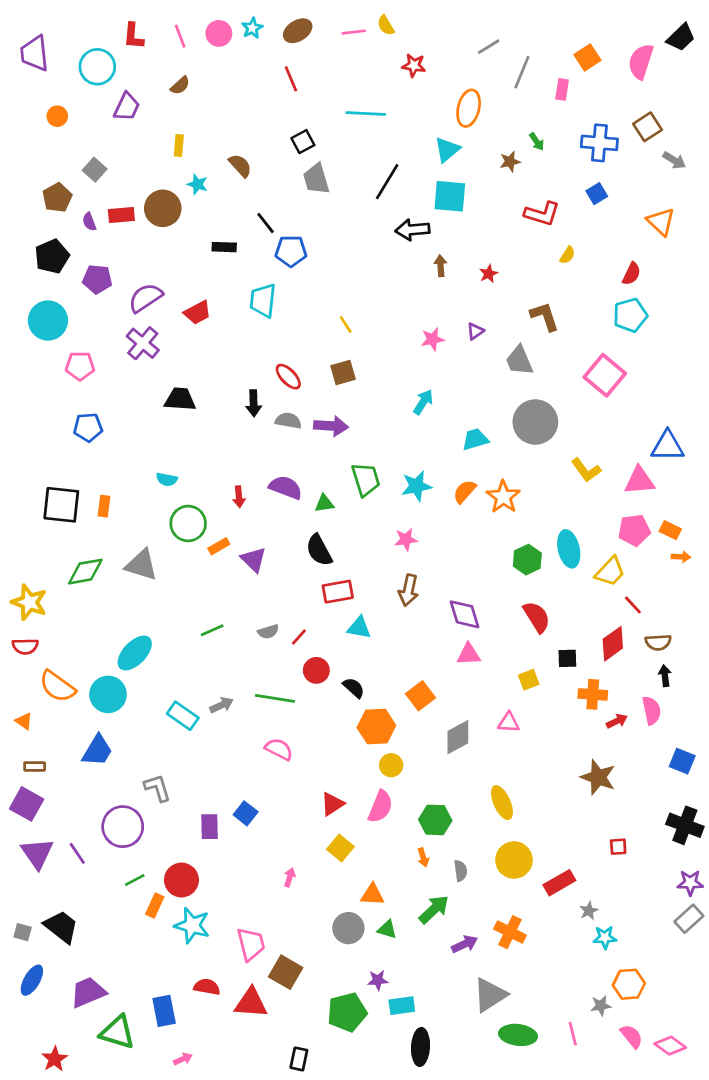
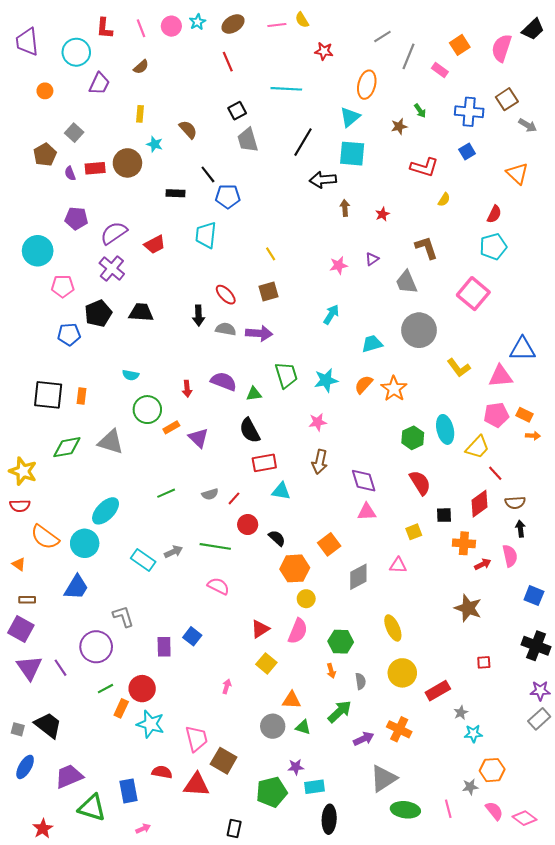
pink rectangle: (562, 89) -> (440, 70), turned -63
black pentagon: (52, 256) -> (98, 313), moved

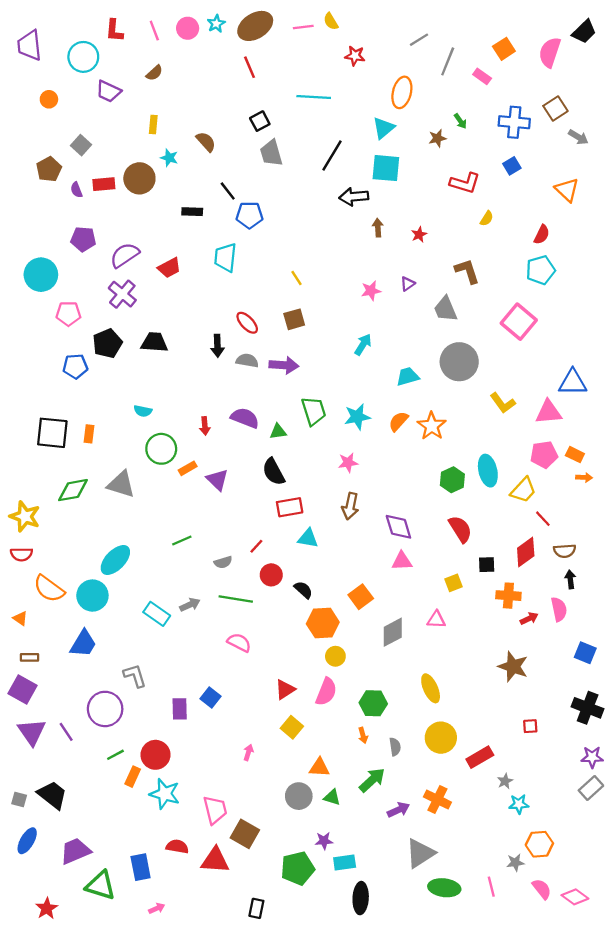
brown ellipse: (233, 24) -> (255, 26), size x1.4
purple trapezoid: (99, 84) -> (109, 91), turned 90
gray semicircle: (210, 494) -> (223, 562), moved

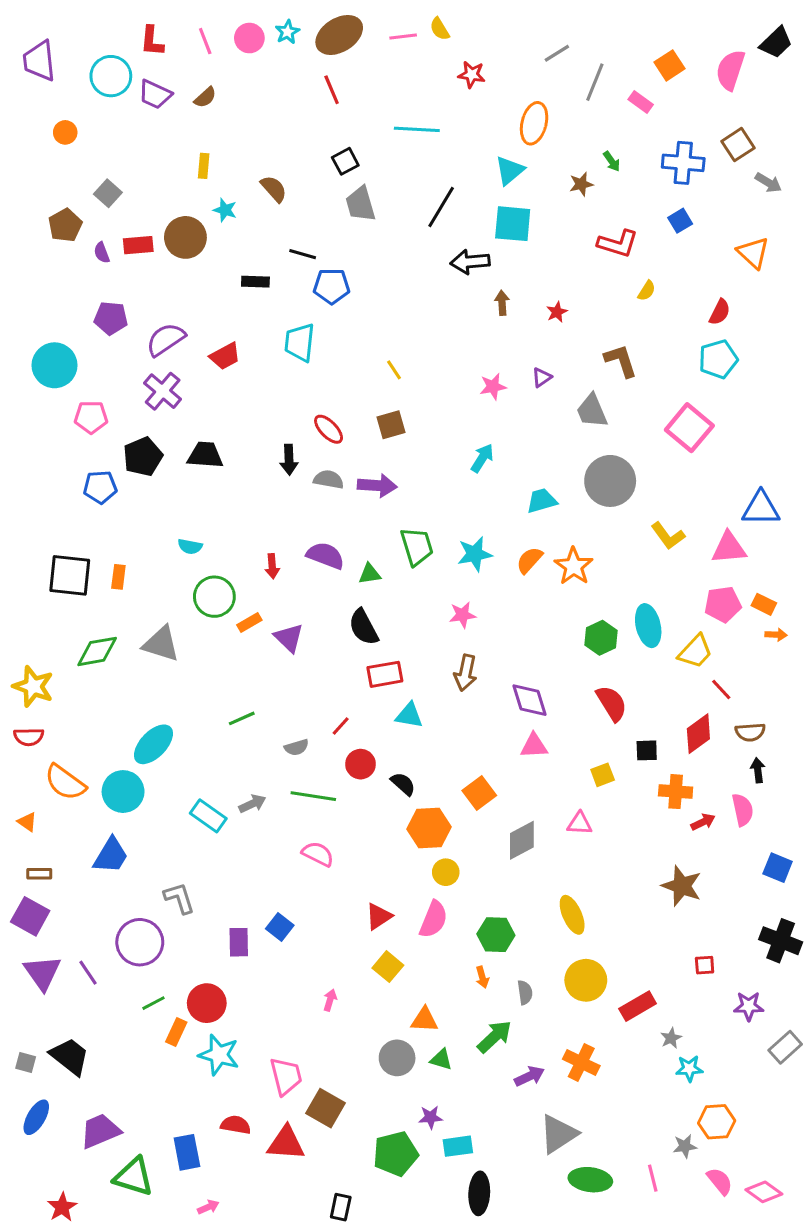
purple trapezoid: (109, 91) -> (155, 94), moved
black line: (228, 191) -> (303, 254), turned -36
purple star: (592, 757) -> (749, 1006), moved

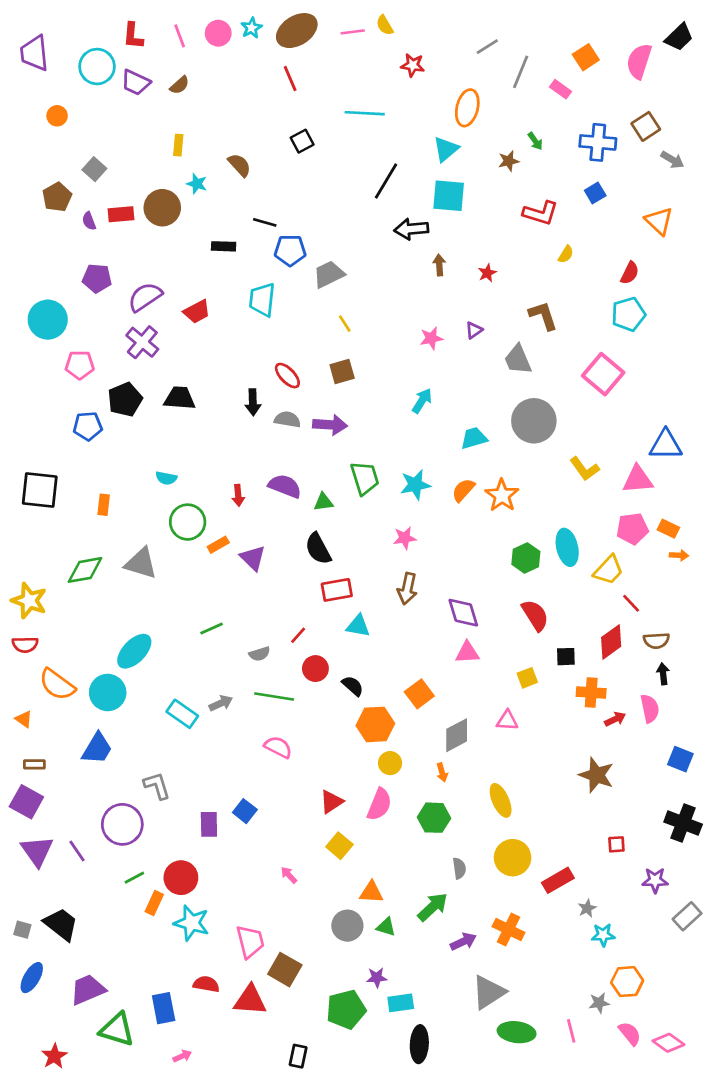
gray trapezoid: (360, 204) -> (329, 274), moved, turned 80
black square: (70, 575) -> (40, 490), moved
orange arrow: (482, 977) -> (442, 772), moved
pink arrow: (330, 1000) -> (289, 875), turned -60

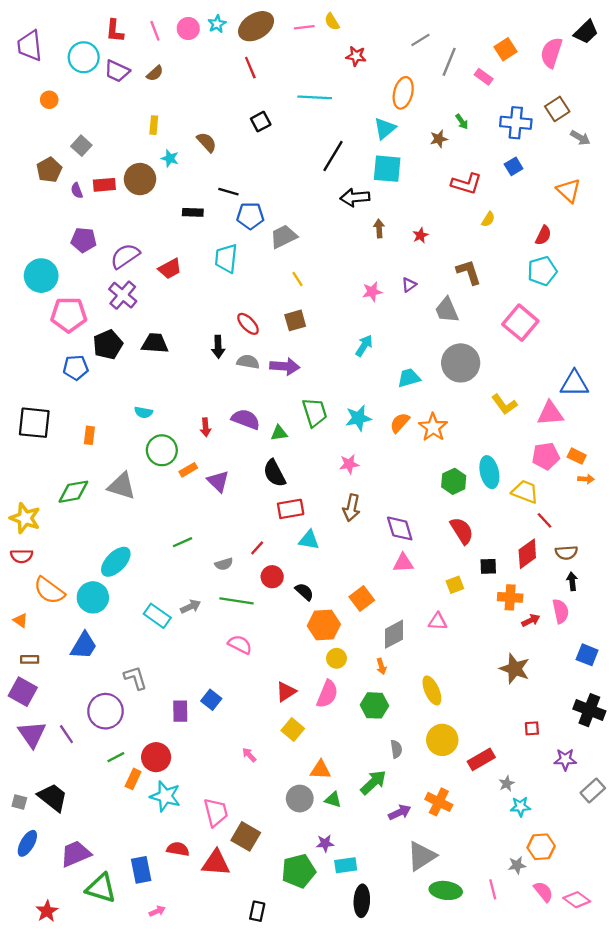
pink pentagon: (80, 365) -> (69, 315), size x1.4
yellow trapezoid: (608, 570) -> (525, 492), turned -112

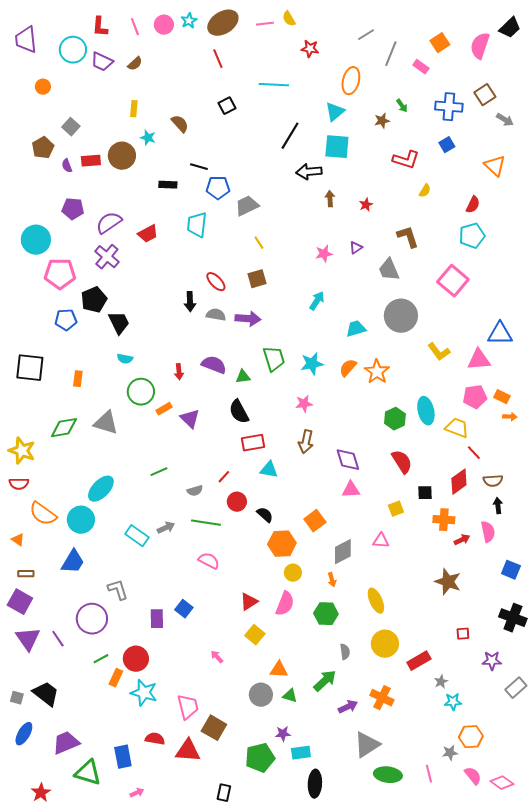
black trapezoid: (155, 343) -> (119, 323), moved, turned 60

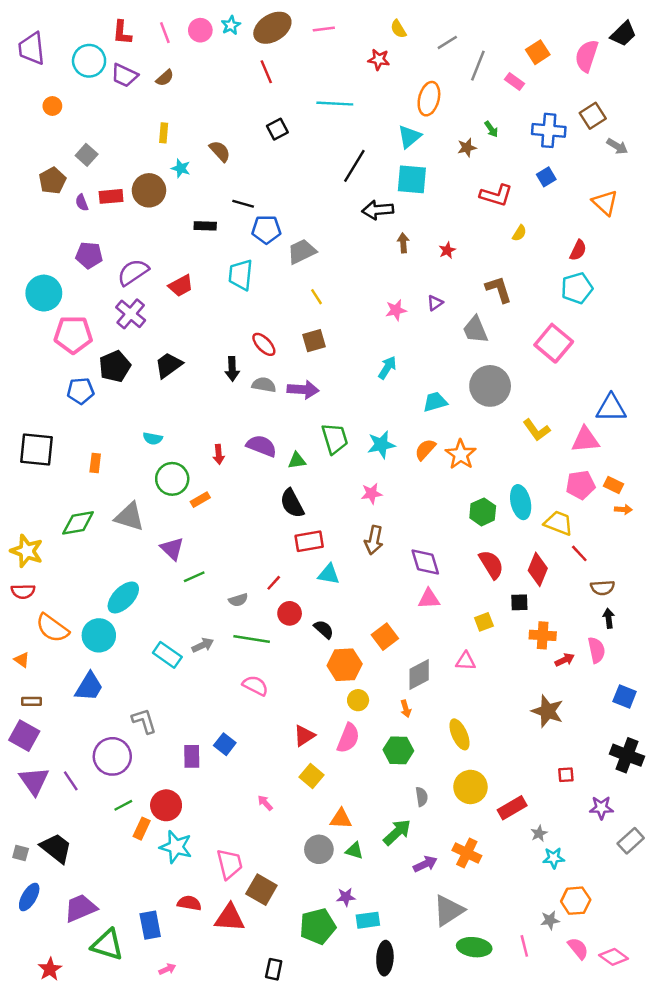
yellow semicircle: (289, 19) -> (398, 29), moved
black trapezoid: (119, 323) -> (169, 365), moved, turned -100
purple triangle: (190, 419) -> (172, 549), moved
red diamond: (459, 482) -> (538, 569), moved, turned -32

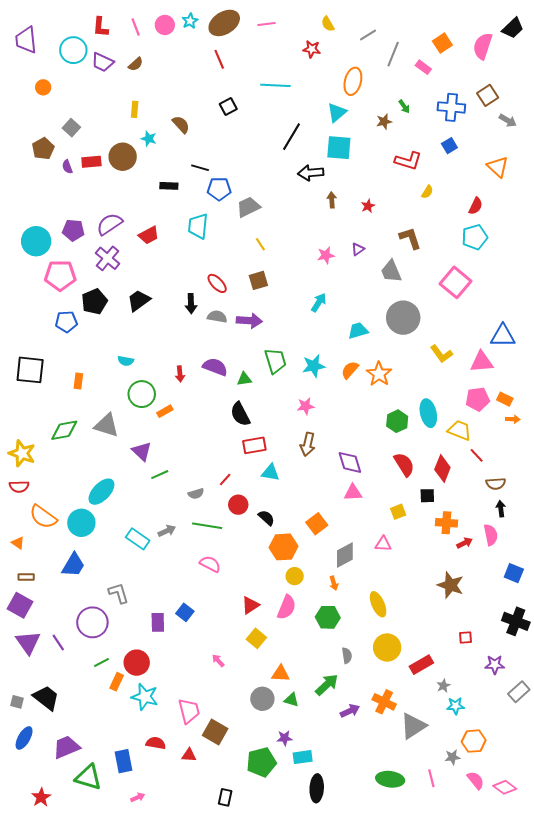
purple pentagon: (89, 255) -> (73, 230), moved
gray triangle: (448, 910) -> (413, 726), moved
red triangle: (230, 918) -> (189, 755), size x0.6

